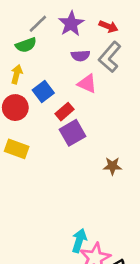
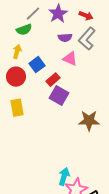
purple square: (73, 133) -> (59, 96), turned -30
yellow rectangle: (17, 149) -> (17, 108), turned 60
brown star: (112, 166) -> (89, 121), size x1.5

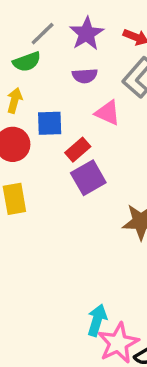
purple semicircle: (65, 38) -> (85, 76), moved
blue square: (37, 65) -> (50, 123), turned 35
purple square: (59, 96) -> (88, 178), turned 30

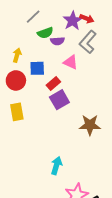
purple star: (87, 34) -> (73, 21), moved
green semicircle: (27, 62) -> (45, 33), moved
cyan arrow: (97, 320) -> (56, 166), moved

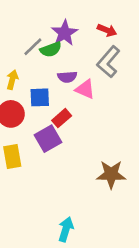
gray line: (33, 17) -> (33, 47), moved
purple star: (73, 21) -> (64, 33), moved
purple semicircle: (57, 41) -> (67, 77), moved
purple square: (59, 100) -> (48, 139), moved

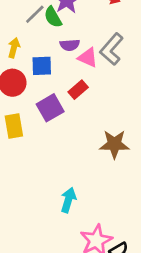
green semicircle: (51, 49) -> (53, 17), turned 80
gray L-shape: (108, 62) -> (112, 49), moved
red rectangle: (62, 118) -> (78, 90), moved

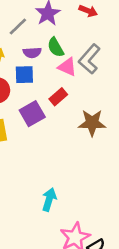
green semicircle: (53, 17) -> (56, 47), moved
purple semicircle: (70, 45) -> (32, 53), moved
brown star: (114, 144) -> (92, 123), moved

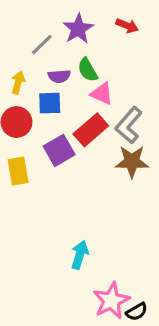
gray L-shape: (89, 59) -> (129, 125), moved
red rectangle: (58, 97) -> (91, 130), size x1.5

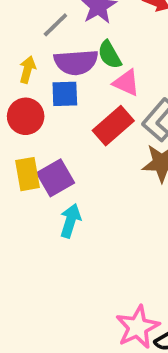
purple semicircle: (59, 76) -> (76, 62), size x1.6
purple square: (59, 150) -> (55, 178), moved
cyan arrow: (80, 255) -> (70, 221), moved

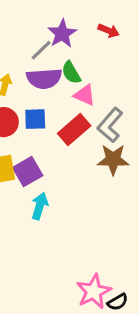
gray line: (55, 25) -> (41, 50), moved
blue square: (65, 94) -> (35, 119), moved

